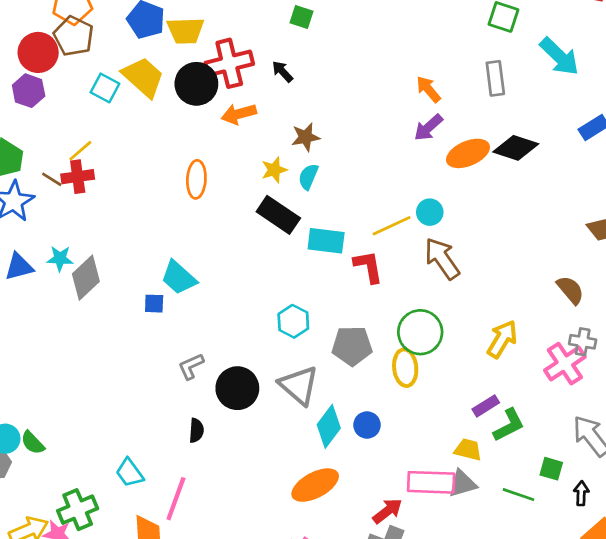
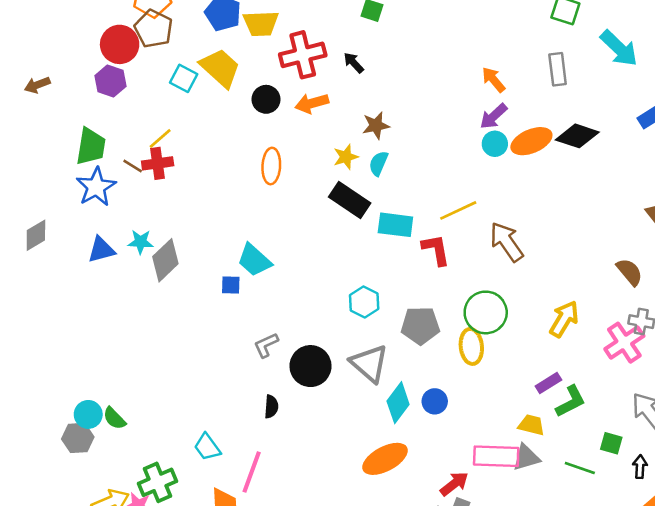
black circle: (196, 84) -> (266, 99), moved, size x0.7
cyan circle: (430, 212) -> (495, 144), moved

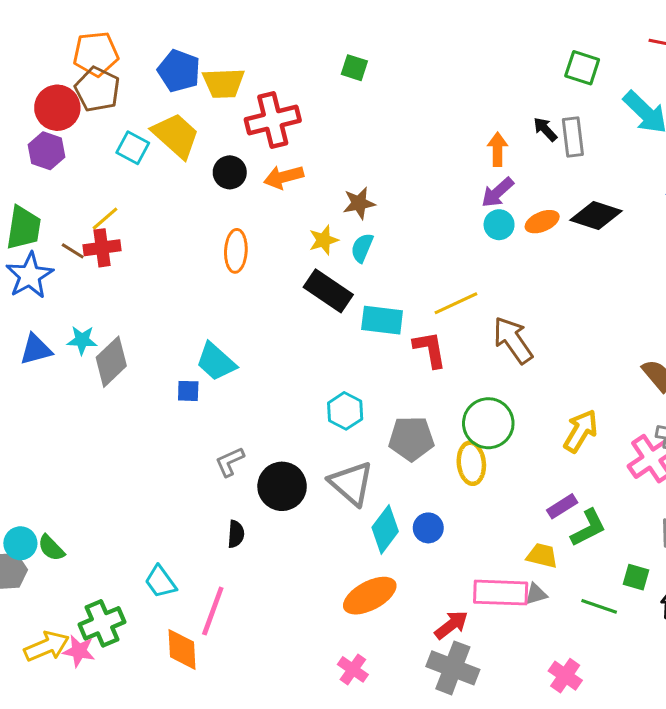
black arrow: (354, 63) -> (545, 129), moved
orange arrow: (494, 80) -> (498, 149), turned 40
orange ellipse: (531, 141) -> (542, 222), size x0.7
gray triangle: (526, 458) -> (536, 594), size x0.7

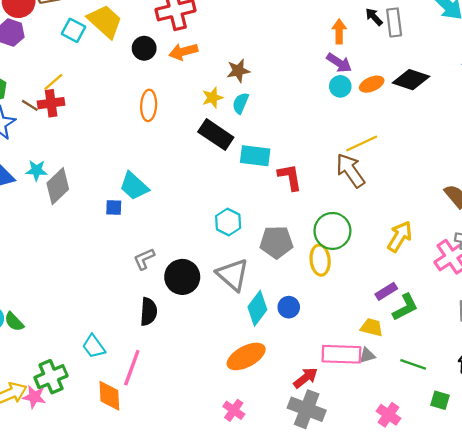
purple arrow: (498, 192) -> (339, 63), turned -105
yellow line: (456, 303) -> (362, 144), moved
black semicircle: (236, 534) -> (149, 312), size x1.4
green square: (636, 577) -> (440, 400), moved

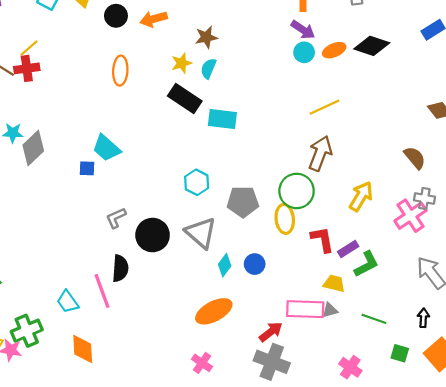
brown arrow: (350, 170) -> (320, 153), moved, turned 56
red L-shape: (290, 177) -> (322, 239), moved
cyan diamond: (257, 308) -> (225, 265), size x0.7
pink line: (132, 368) -> (102, 291), moved, turned -40

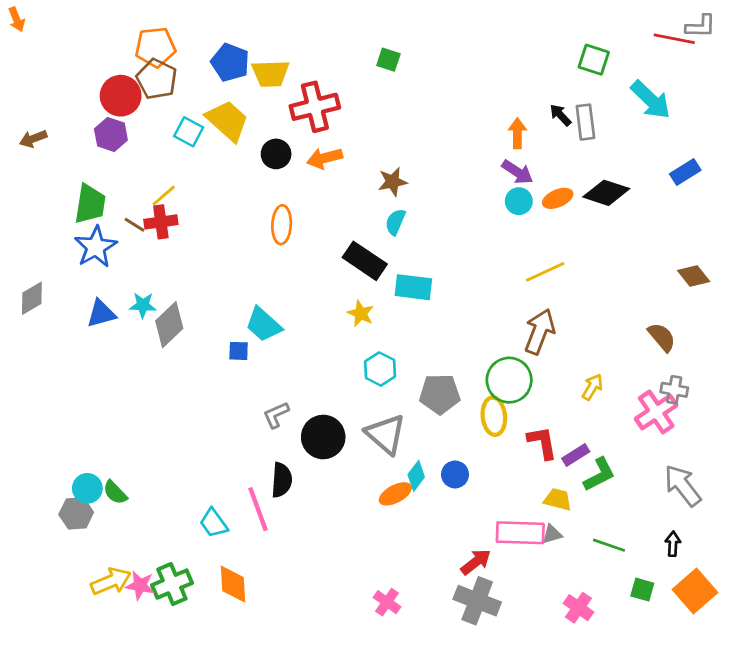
yellow star: (182, 63) -> (361, 314), moved, turned -30
yellow arrow: (361, 196) -> (592, 387), size x0.7
orange ellipse: (214, 311) -> (395, 494), moved, size x0.7
green cross: (27, 331) -> (172, 584), moved

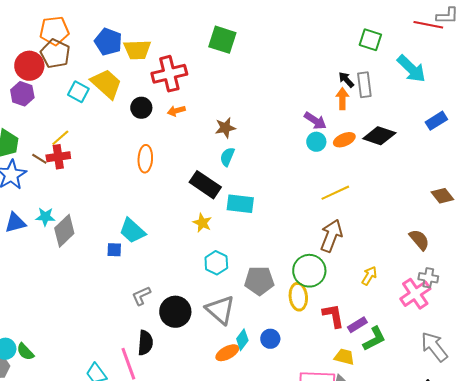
green square: (388, 60) -> (222, 40), size x1.6
orange arrow: (517, 133) -> (342, 99), moved
orange arrow: (325, 158) -> (176, 111), size x0.7

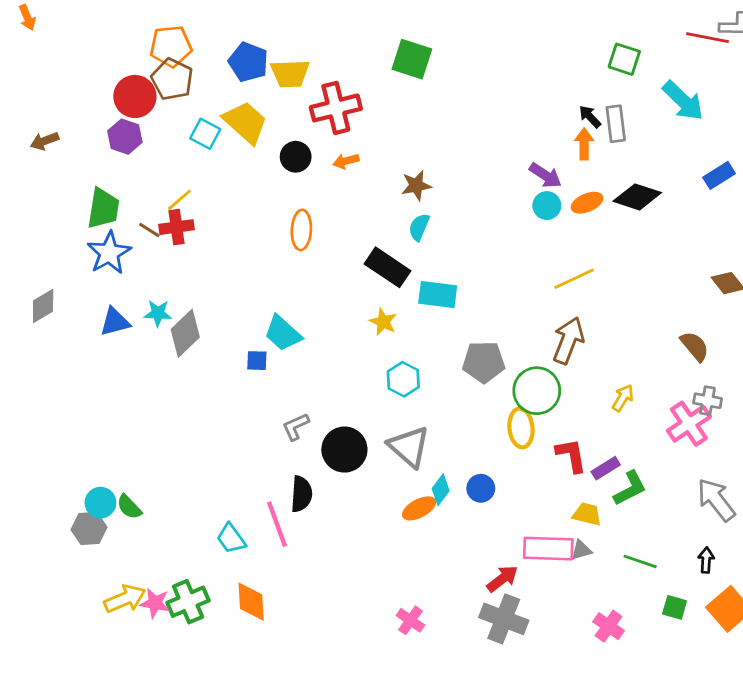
gray pentagon: (259, 281) -> (484, 362), moved

